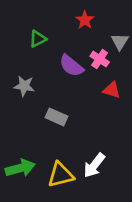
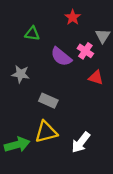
green triangle: (38, 39) -> (32, 34), turned 35
yellow triangle: (61, 175) -> (46, 132), moved

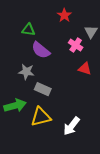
purple semicircle: (61, 57) -> (41, 50), moved
gray star: (21, 74) -> (26, 72), moved
green arrow: (17, 145) -> (15, 106), moved

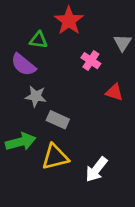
red star: (64, 15) -> (69, 21), moved, size x1.5
pink cross: (76, 45) -> (91, 61), moved
purple semicircle: (41, 50) -> (23, 65), moved

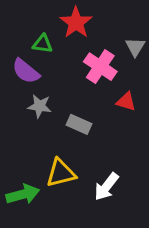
pink cross: (91, 61) -> (100, 67), size x1.5
gray rectangle: (58, 120) -> (79, 124), moved
green arrow: (21, 142) -> (23, 194), moved

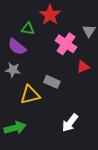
red triangle: (126, 102) -> (83, 67), turned -40
gray star: (39, 106) -> (13, 70), moved
yellow triangle: (61, 173) -> (30, 95), moved

